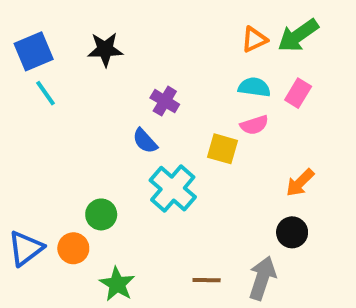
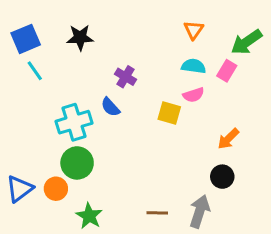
green arrow: (298, 35) -> (246, 42), moved
orange triangle: (254, 39) -> (194, 30), turned -30
cyan cross: (173, 189) -> (74, 122), moved, turned 32
green circle: (101, 214) -> (77, 163), size x1.4

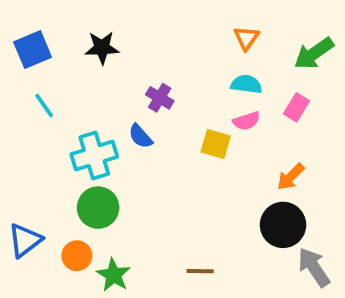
cyan line: (35, 71) -> (44, 105), moved
pink rectangle: (227, 71) -> (297, 107), moved
black circle: (222, 177) -> (283, 225), size x1.5
orange circle: (56, 189) -> (77, 256), moved
gray arrow: (200, 211) -> (314, 267), moved, turned -52

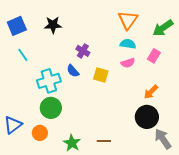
orange triangle: (246, 38) -> (128, 20), size x1.5
yellow square: (216, 144) -> (101, 75), moved
green star: (113, 275) -> (72, 143), moved

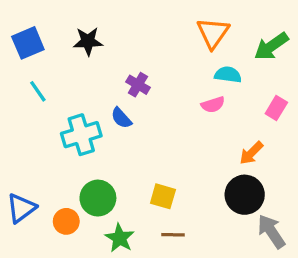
cyan semicircle: (128, 44) -> (228, 75), moved
pink rectangle: (154, 56) -> (276, 108), moved
yellow square: (101, 75) -> (163, 196), moved
green circle: (51, 108) -> (98, 198), moved

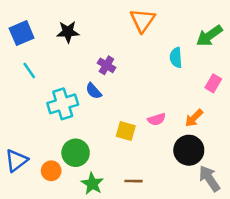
orange triangle: (213, 33) -> (142, 20), moved
cyan semicircle: (228, 75) -> (176, 58), turned -102
pink semicircle: (213, 105) -> (157, 119), moved
yellow square: (163, 196) -> (126, 131), moved

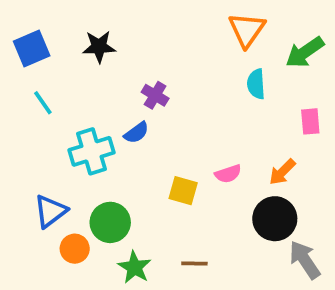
orange triangle: (142, 20) -> (247, 30), moved
pink rectangle: (213, 83) -> (310, 121), turned -36
blue semicircle: (94, 91) -> (136, 133), turned -84
blue triangle: (16, 160) -> (50, 211), moved

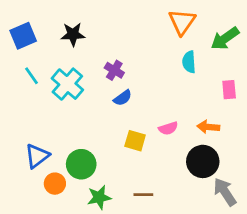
blue semicircle: (136, 133) -> (123, 98), moved
cyan cross: (92, 151) -> (67, 84), moved, turned -32
orange arrow: (282, 172) -> (208, 127), turned 50
green star: (135, 267) -> (99, 197), turned 30

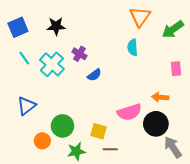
cyan semicircle: (189, 62) -> (133, 47), moved
purple cross: (114, 70) -> (79, 54), moved
pink semicircle: (168, 128) -> (129, 112), moved, size x1.6
yellow square: (135, 141) -> (99, 131), moved
blue triangle: (37, 156) -> (26, 106), moved

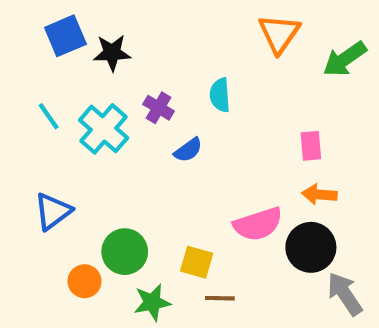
blue square: (18, 27) -> (65, 36), moved
cyan semicircle: (133, 47) -> (220, 95), moved
pink rectangle: (176, 69) -> (311, 146), moved

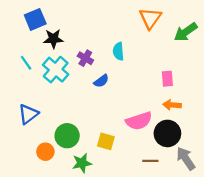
black star: (112, 53) -> (53, 39), moved
brown line: (220, 298) -> (150, 161), moved

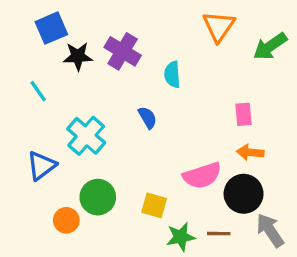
purple cross: (85, 58) -> (123, 51), moved, size x1.5
cyan cross: (56, 70) -> (86, 136), moved
blue semicircle: (101, 81) -> (147, 118), turned -84
green star: (82, 163) -> (181, 237), moved

